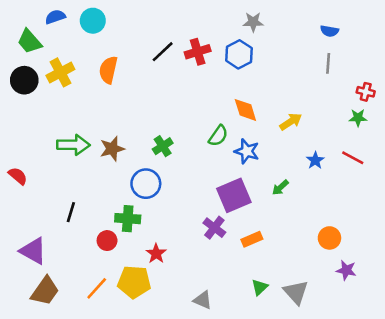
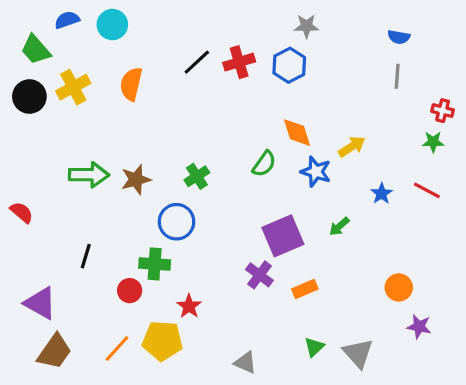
blue star: (247, 151) -> (316, 172), moved

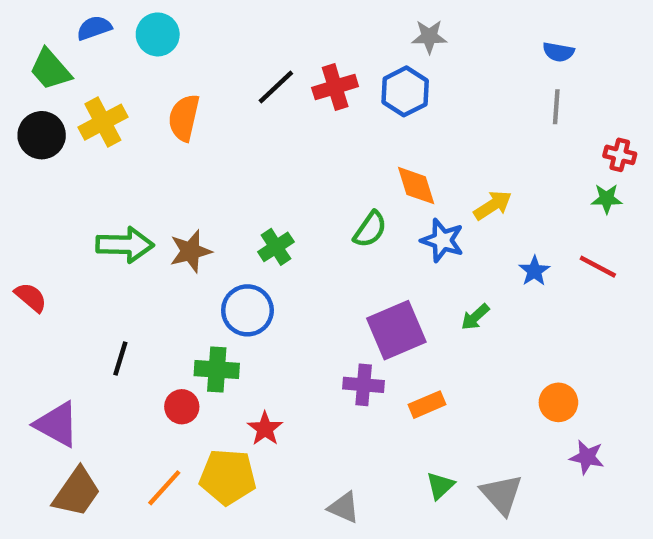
purple cross: (259, 275) -> (364, 385), turned -32

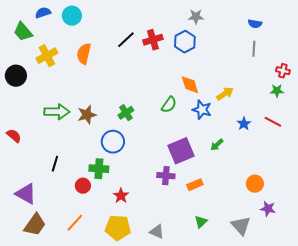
black circle: (42, 135) -> (16, 76), moved
yellow pentagon: (228, 477) -> (118, 228), moved
gray triangle: (502, 494) -> (241, 226), moved

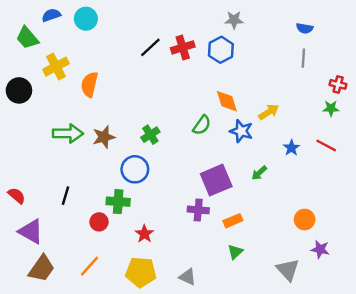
orange semicircle: (84, 54) -> (89, 84), moved
red semicircle: (14, 136) -> (17, 196), moved
green triangle: (201, 222) -> (235, 252), moved

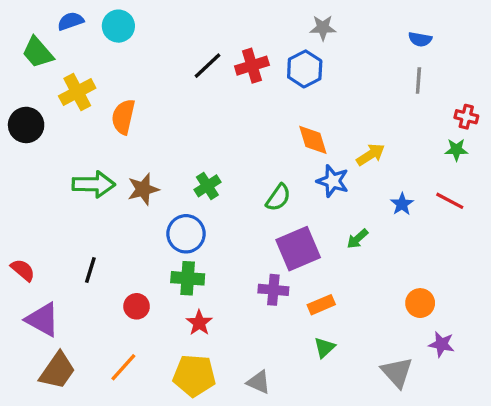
green semicircle: (202, 125) -> (278, 198), moved
green cross: (118, 202) -> (188, 278), moved

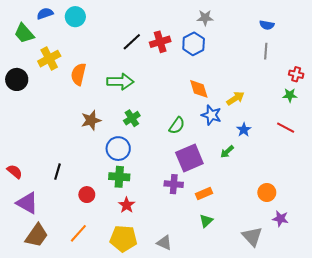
green arrow: (94, 184) -> (120, 82), moved
blue star: (402, 204) -> (244, 130), moved

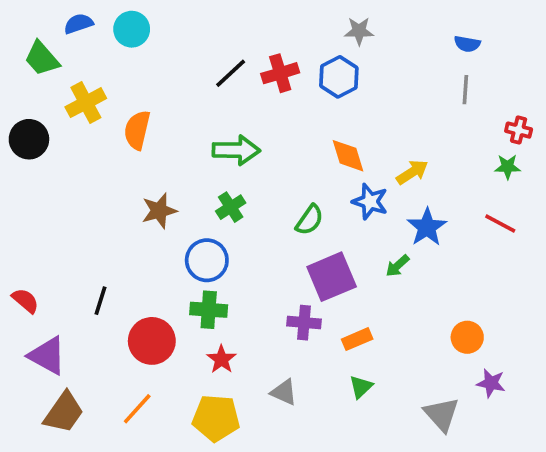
green arrow: (120, 82) -> (236, 150), moved
blue star: (244, 130) -> (427, 227), size x1.5
red circle: (87, 195) -> (152, 341), size x1.6
gray triangle: (164, 243) -> (284, 392), moved

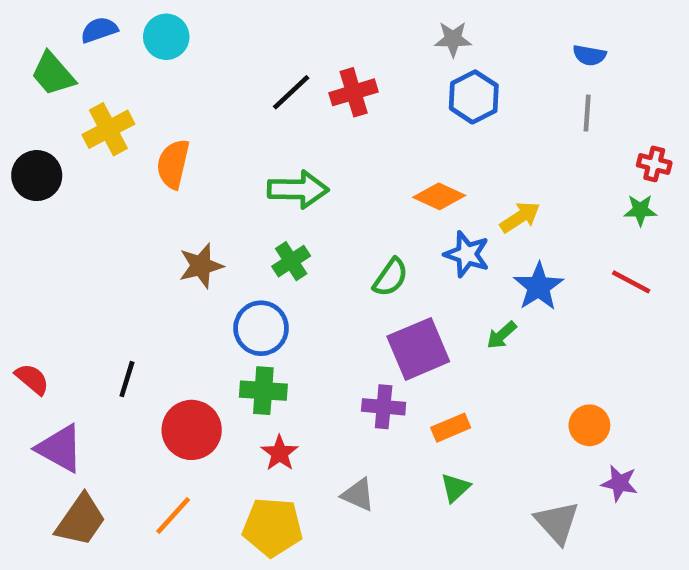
blue hexagon: (339, 77) -> (474, 97), moved
orange diamond: (348, 156) -> (439, 196), turned -48

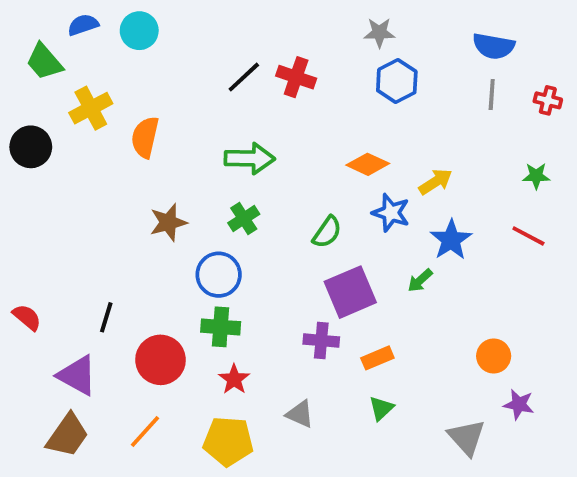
blue semicircle: (589, 55) -> (494, 46), size x1.5
red cross: (354, 92) -> (296, 77), turned 36
red cross: (654, 164) -> (548, 100), moved
purple triangle: (60, 448) -> (77, 375), moved

